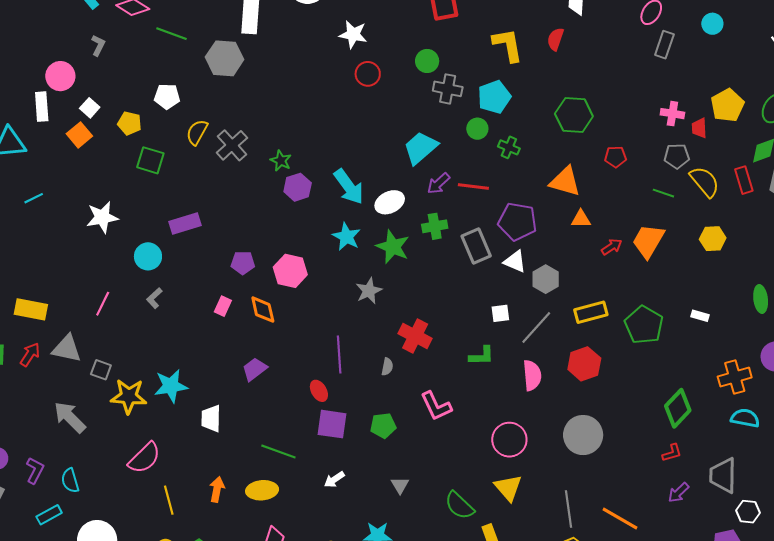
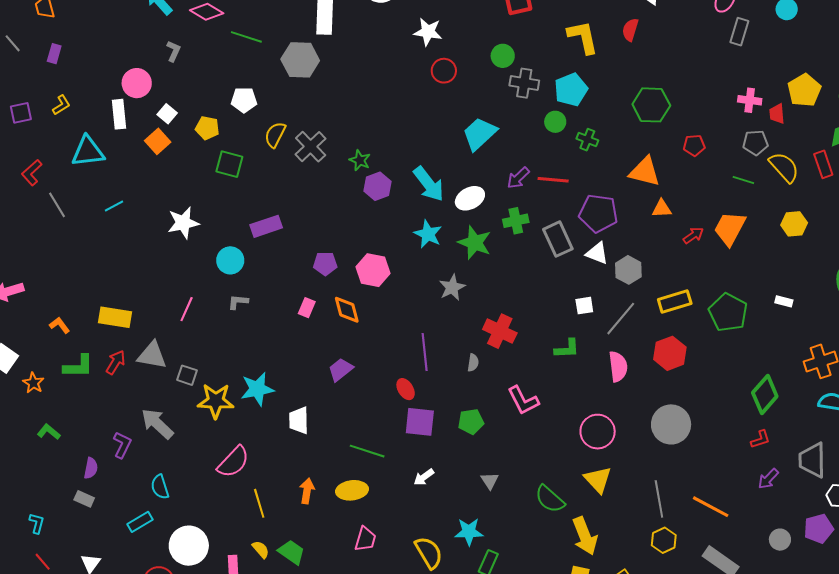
cyan trapezoid: (420, 148) -> (479, 134), moved
gray L-shape: (154, 298) -> (238, 302), turned 50
purple L-shape: (35, 470) -> (122, 445), moved

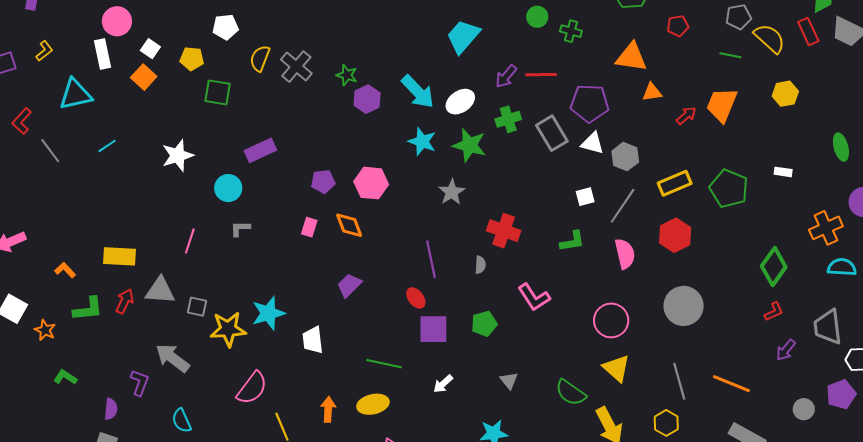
yellow hexagon: (664, 540) -> (666, 423), moved

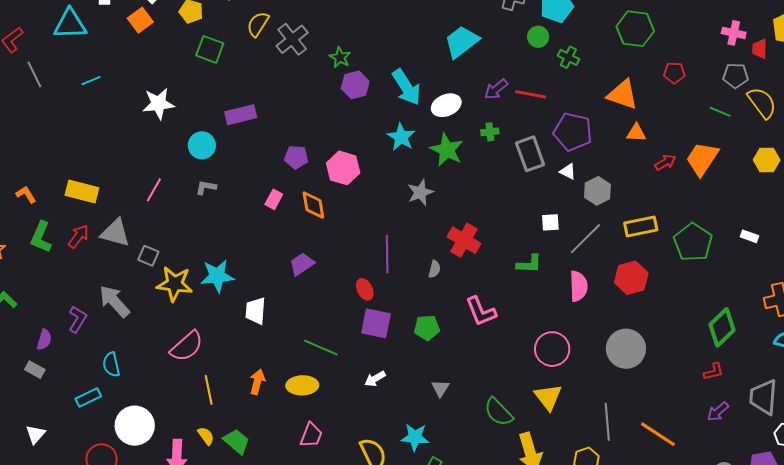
green cross: (508, 119) -> (490, 132), size x0.7
white triangle: (592, 143) -> (568, 171), size x0.7
green L-shape: (88, 309) -> (41, 237), turned 108

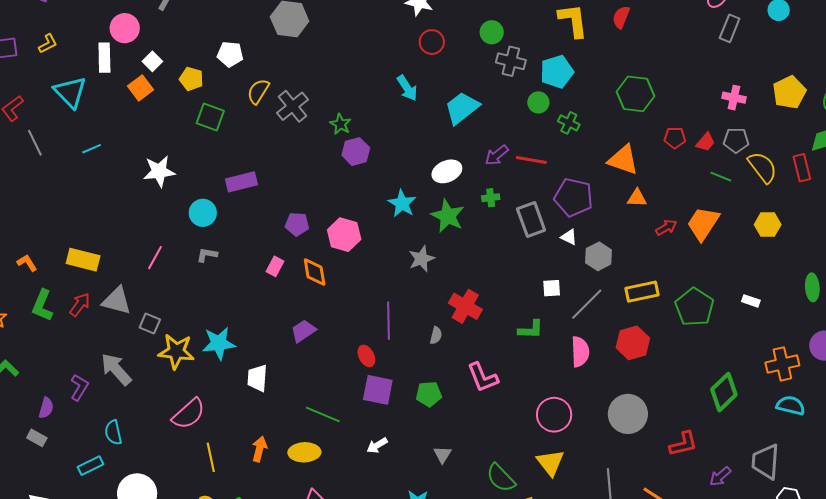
cyan triangle: (70, 24) -> (70, 92), turned 48
red trapezoid: (760, 49) -> (705, 142), moved, turned -140
cyan arrow: (406, 87) -> (407, 88), moved, size x0.7
red L-shape: (714, 372) -> (683, 444), moved, size x1.4

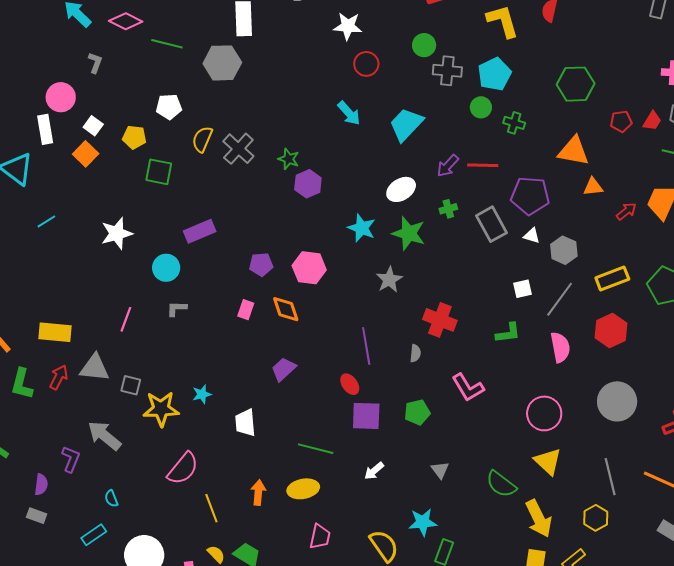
cyan star: (219, 343) -> (202, 394), size x0.6
cyan semicircle: (113, 433) -> (111, 499), size x0.7

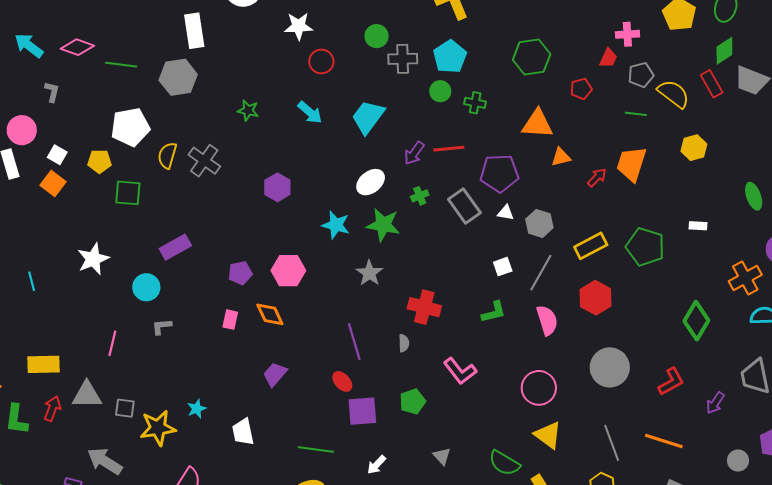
white pentagon: (169, 107) -> (130, 127), size x1.5
red trapezoid: (652, 121) -> (608, 58), moved
green star: (289, 159) -> (248, 110), moved
cyan line: (46, 221) -> (32, 281), moved, turned -66

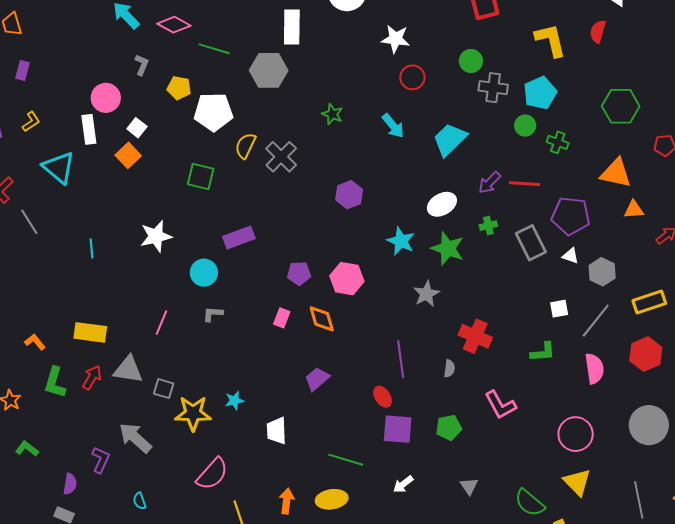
yellow pentagon: (99, 161) -> (179, 88), moved

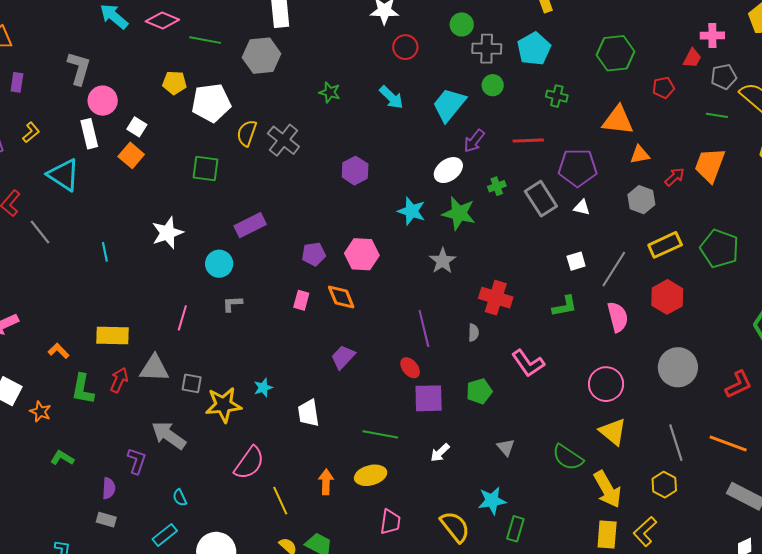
gray L-shape: (142, 65) -> (79, 68), moved, size x1.6
green circle: (525, 126) -> (493, 85), moved
purple arrow: (490, 183) -> (474, 141), moved
gray hexagon: (602, 272) -> (641, 200), moved

